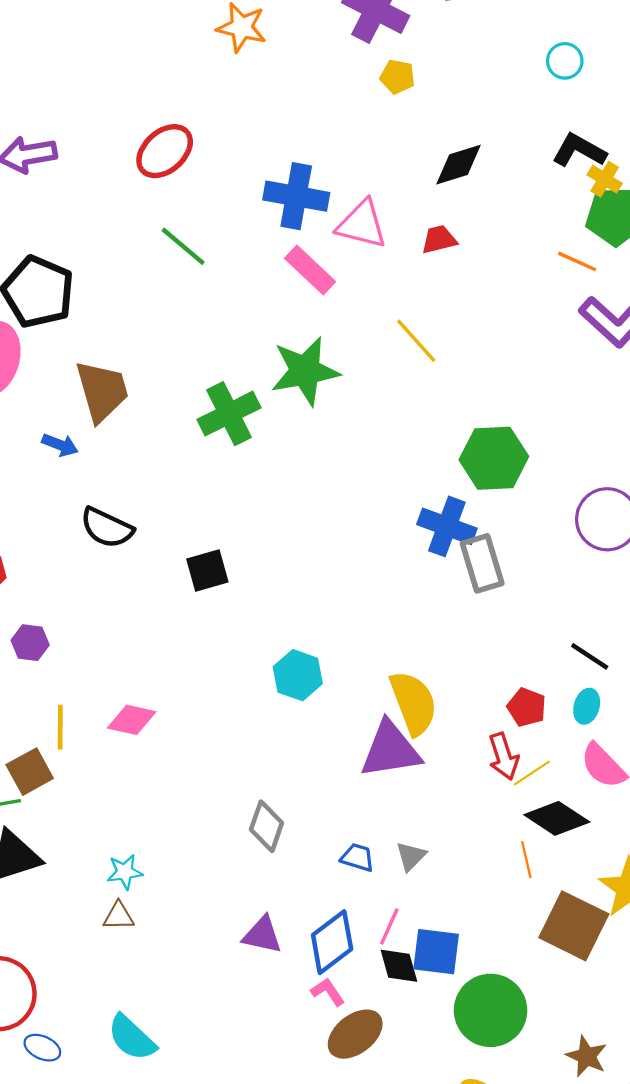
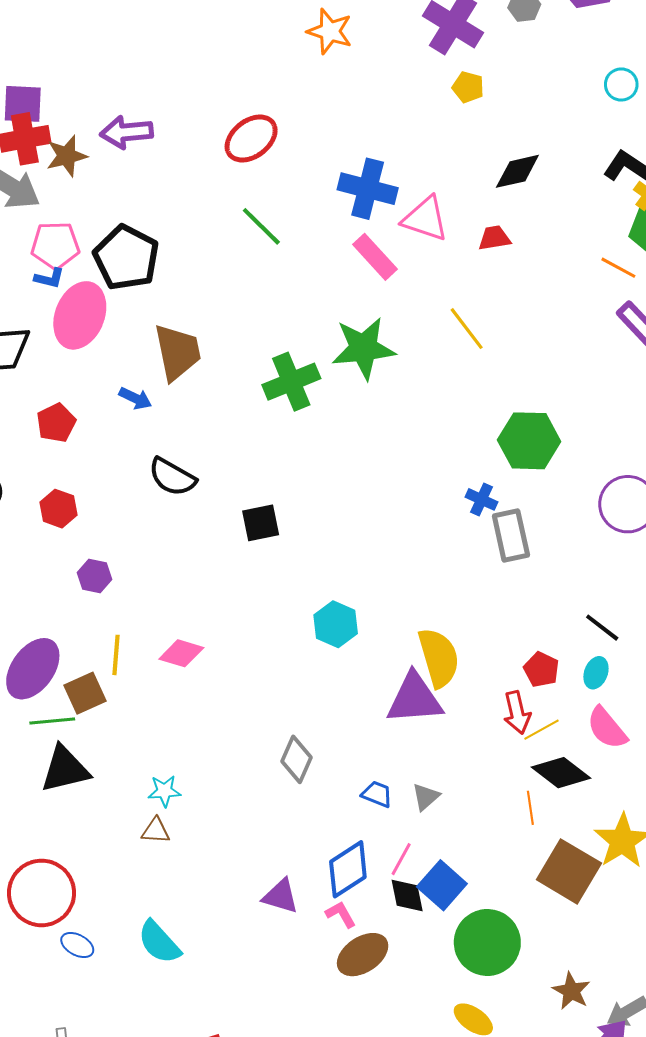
blue cross: (447, 526) -> (481, 499), size x0.6
purple triangle: (262, 935) -> (281, 896), moved
blue square: (436, 952) -> (442, 885), turned 30

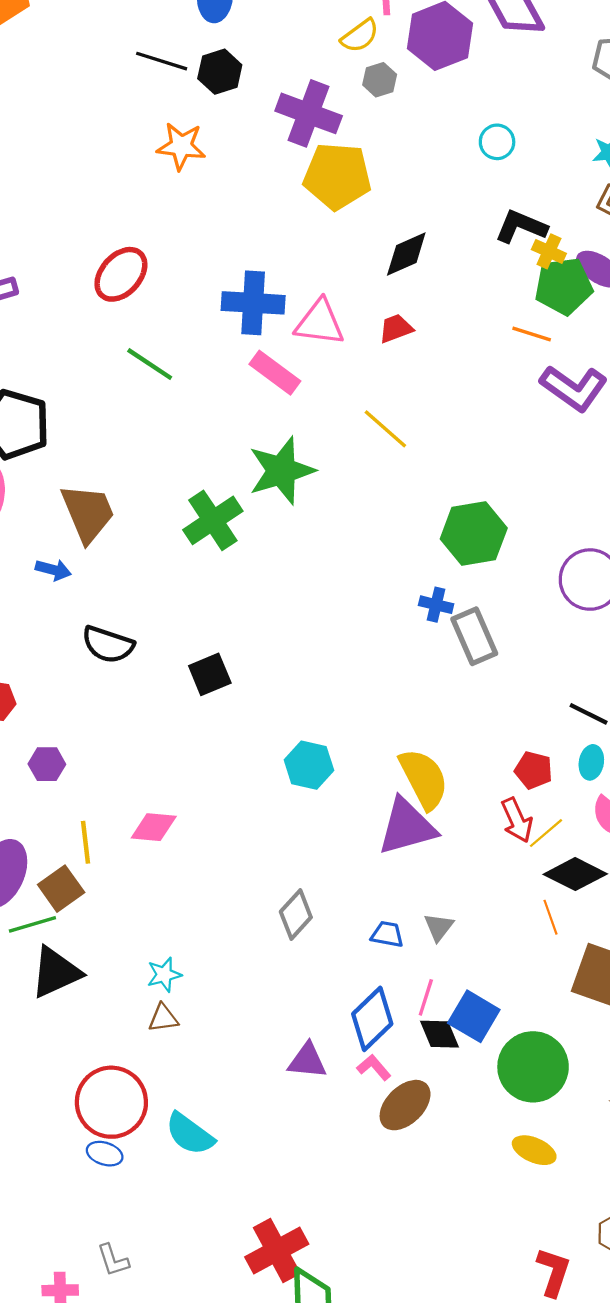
yellow pentagon: (468, 87) -> (337, 176), size x2.0
gray diamond: (296, 759) -> (296, 914), turned 30
red circle: (42, 893) -> (111, 1102), moved

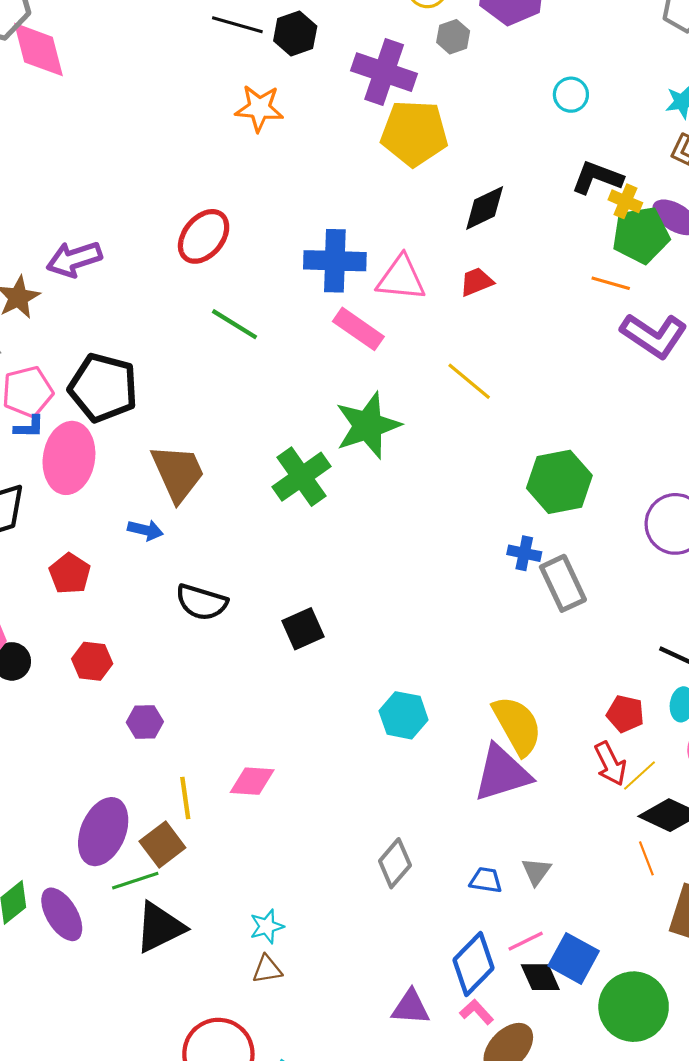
pink line: (426, 997) -> (526, 941), turned 48

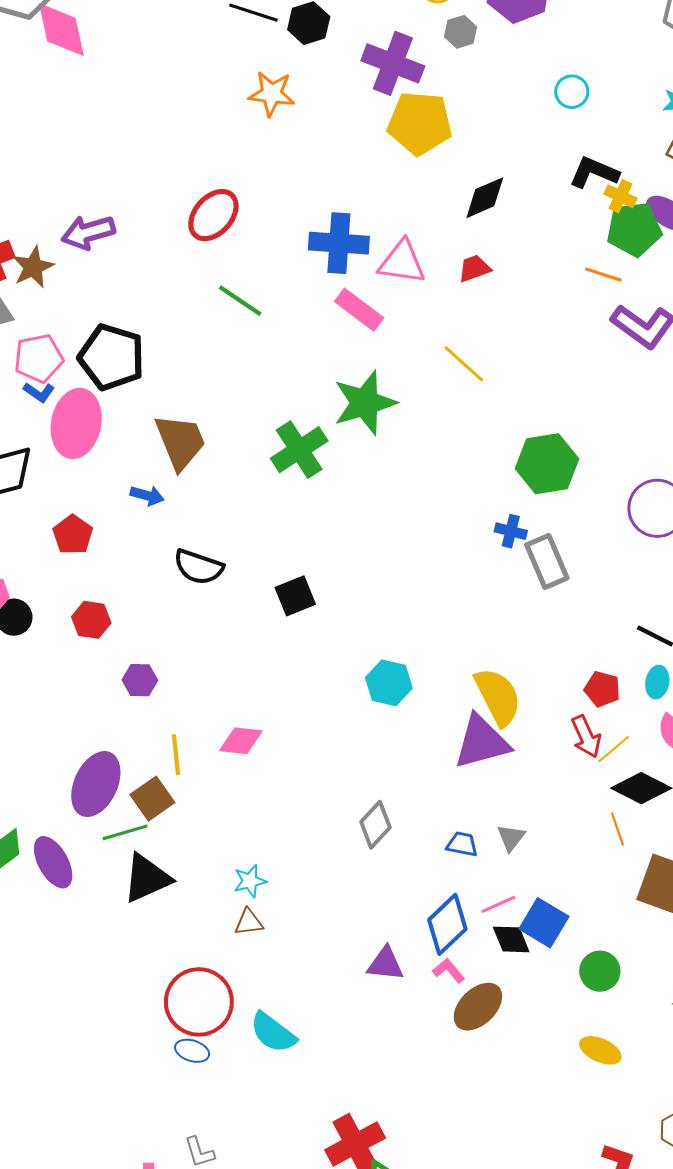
blue L-shape: (29, 427) -> (39, 392), turned 32
green circle: (634, 1007) -> (600, 971), size x0.6

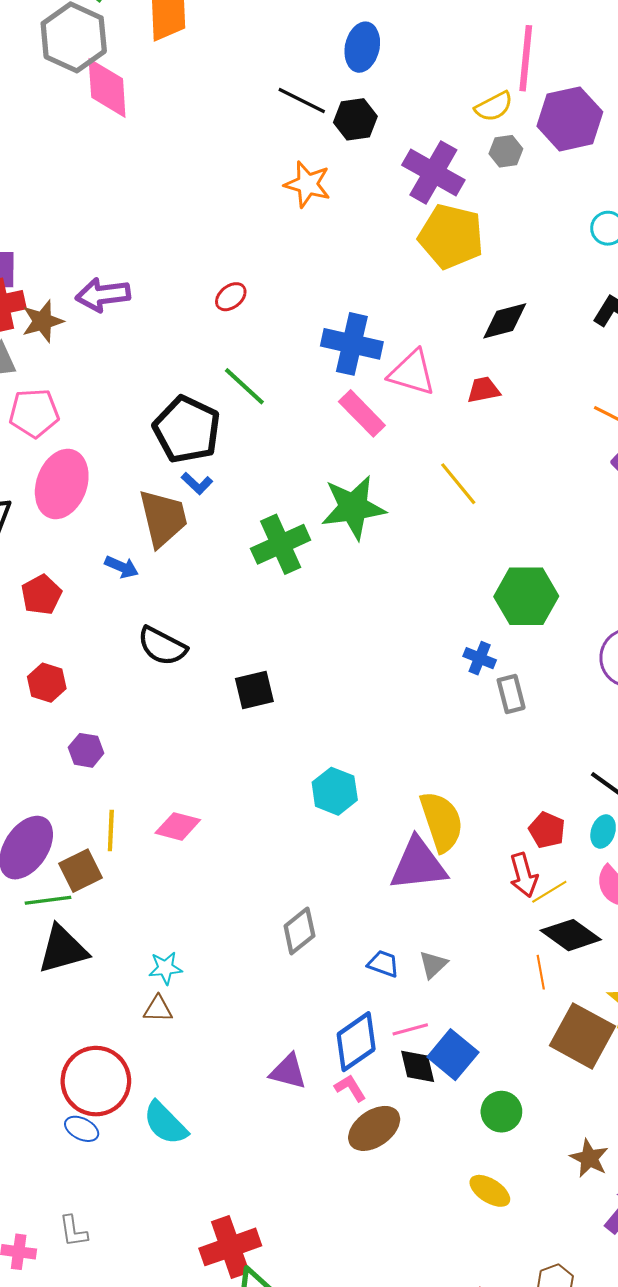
red ellipse: (213, 215) -> (231, 297), size x0.6
black pentagon: (112, 357) -> (187, 430), moved
blue L-shape: (39, 392) -> (197, 483), moved
gray rectangle: (547, 561) -> (511, 694), size x0.7

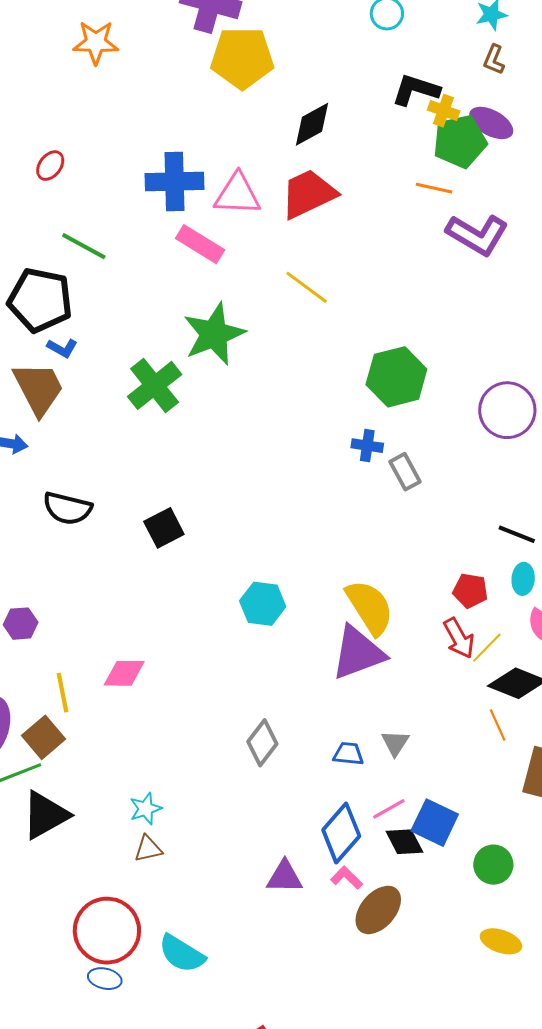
red trapezoid: (484, 390) -> (308, 194), size x1.8

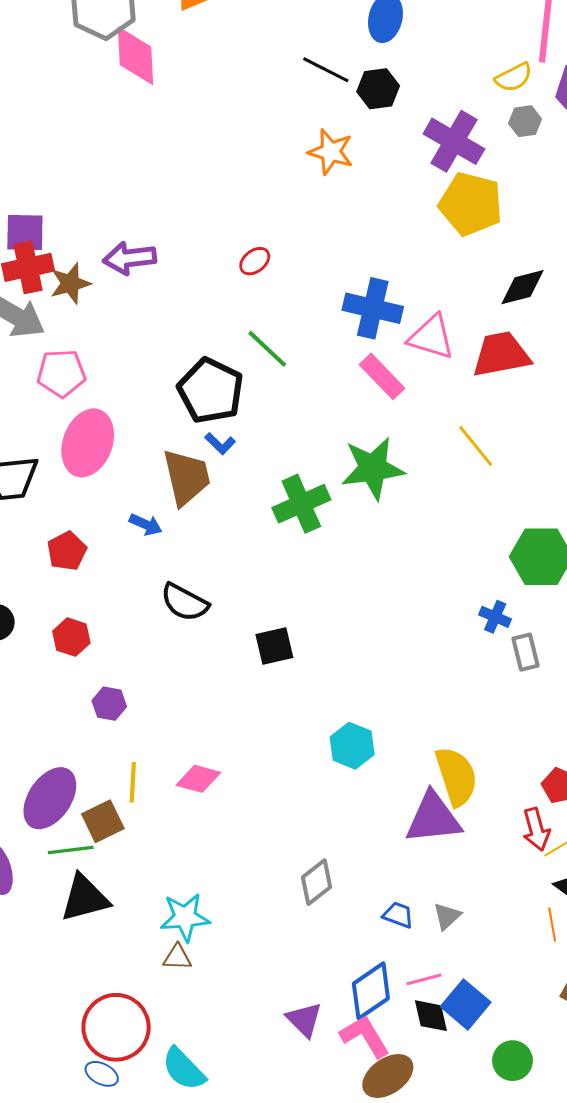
cyan star: (146, 809) -> (185, 917), size x1.5
purple triangle: (285, 877) -> (304, 1020), turned 30
pink L-shape: (347, 878) -> (365, 1036), size x1.6

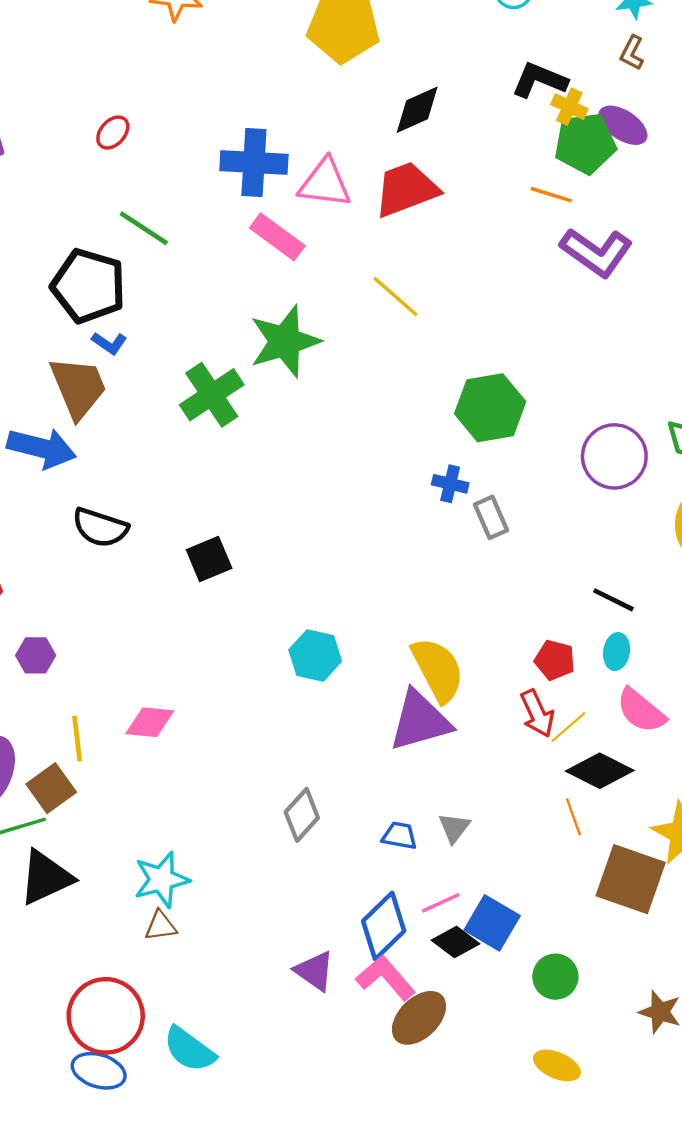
blue arrow: (146, 524) -> (42, 448), size x1.8
black diamond: (431, 1016) -> (456, 942), turned -30
blue ellipse: (102, 1074) -> (99, 1071), size x1.4

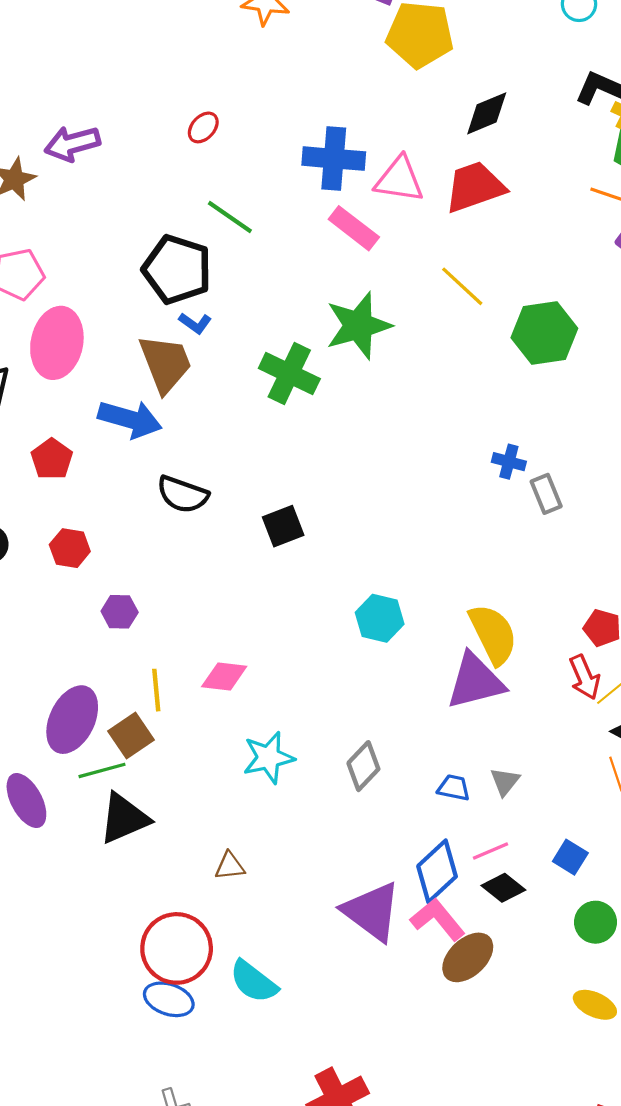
green cross: (212, 395) -> (289, 373), turned -32
green hexagon: (490, 408) -> (544, 333), moved
cyan star: (162, 880) -> (269, 758), moved
blue square: (492, 923) -> (570, 857), moved, size x0.7
purple triangle: (315, 971) -> (372, 911), size x1.6

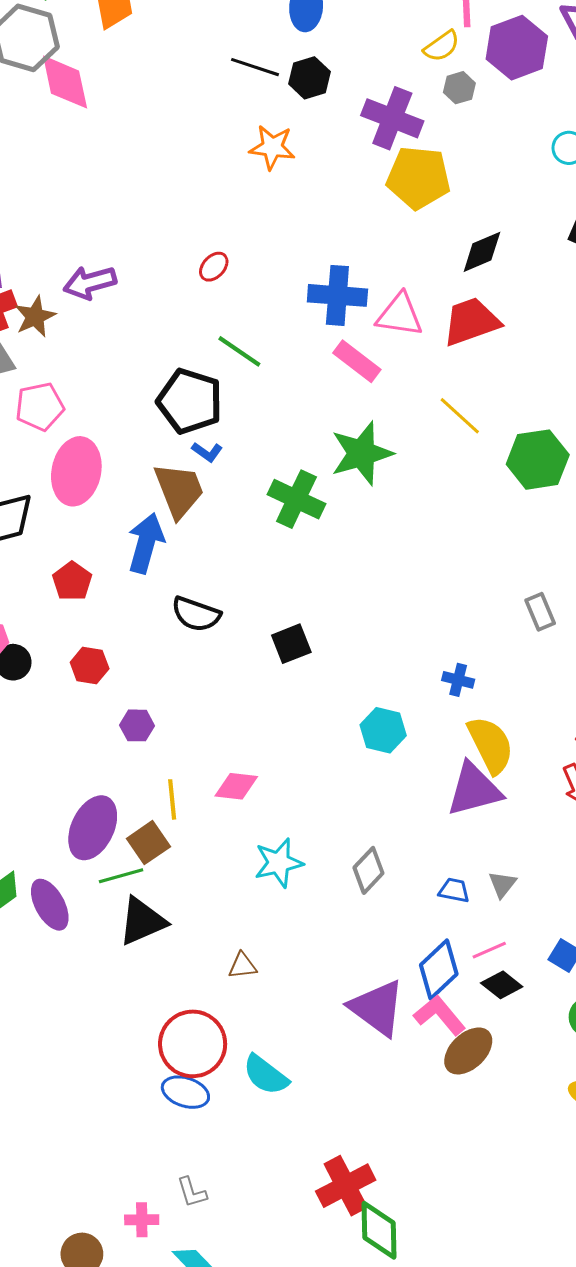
blue arrow: (130, 419) -> (146, 543), turned -90
blue cross: (509, 462) -> (458, 680), moved

